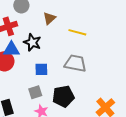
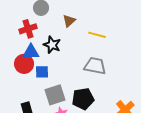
blue square: (41, 69) -> (42, 72), moved
gray square: (35, 92) -> (55, 95), size x1.5

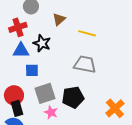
red circle: (24, 64) -> (14, 95), moved

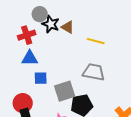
brown triangle: (59, 19) -> (68, 27), turned -48
black star: (42, 43) -> (51, 24), moved
gray square: (45, 93) -> (65, 91), moved

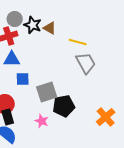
gray circle: (40, 14) -> (15, 19), moved
gray trapezoid: (94, 72) -> (86, 63), moved, turned 50

